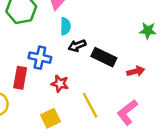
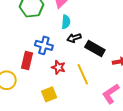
yellow line: (90, 105) -> (83, 74), moved

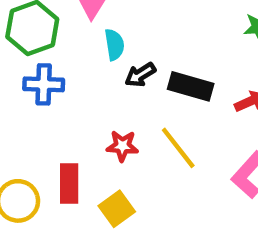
blue cross: (44, 45) -> (44, 84), moved
red rectangle: (27, 61) -> (69, 184), moved

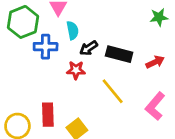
blue cross: (44, 84) -> (46, 47), moved
red star: (122, 146) -> (76, 70), moved

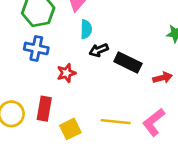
blue cross: (46, 47) -> (36, 48), moved
red star: (76, 70) -> (66, 73), moved, turned -30
yellow line: (113, 91) -> (116, 122), moved, turned -56

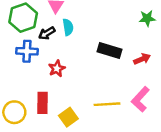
black arrow: (99, 50) -> (47, 33), moved

